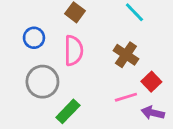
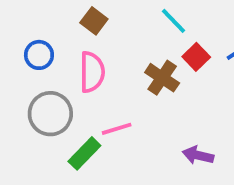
red square: (151, 82) -> (196, 57), moved
pink line: (126, 97) -> (117, 129), moved

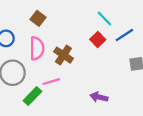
cyan line: (173, 21) -> (104, 18), moved
brown cross: (162, 78) -> (63, 55), moved

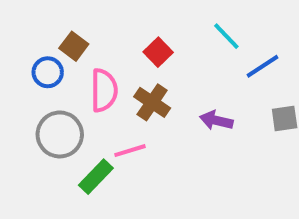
brown square: (38, 18) -> (74, 46), moved
red square: (98, 40) -> (158, 52), moved
purple arrow: (99, 97) -> (216, 120), moved

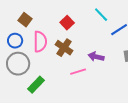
blue circle: (48, 72) -> (15, 41), moved
pink line: (130, 151) -> (78, 72), moved

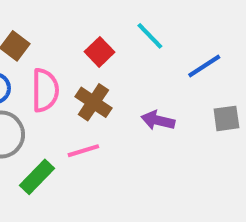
cyan line: (101, 15) -> (150, 36), moved
pink line: (78, 72) -> (83, 151), moved

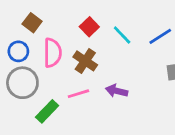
cyan line: (150, 36) -> (122, 35), moved
purple arrow: (158, 120) -> (117, 91), moved

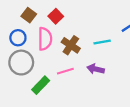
red square: (89, 27) -> (56, 16), moved
cyan line: (122, 35) -> (102, 42), moved, turned -56

